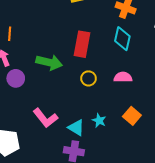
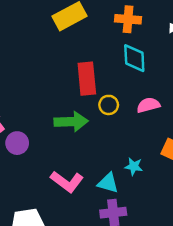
green arrow: (49, 62) -> (71, 122), moved
yellow circle: (88, 78) -> (109, 105), moved

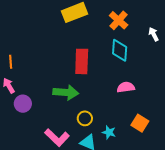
orange cross: (128, 19) -> (119, 20), turned 30
yellow circle: (109, 105) -> (85, 118), moved

